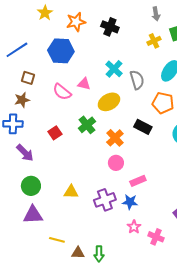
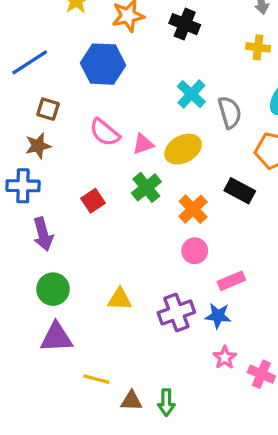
yellow cross: (154, 41) -> (258, 47), turned 32
pink triangle: (84, 84) -> (143, 144), moved, turned -32
purple arrow: (25, 153) -> (43, 234), turned 30

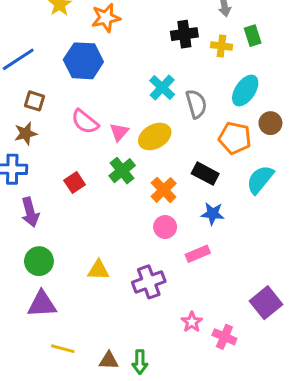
black cross: (185, 24) -> (184, 34), moved, turned -30
pink triangle: (143, 144) -> (119, 132), turned -30
blue star: (218, 316) -> (213, 214), moved
yellow line: (96, 379) -> (63, 349), moved

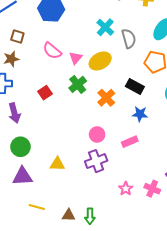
pink circle: (165, 227) -> (97, 134), moved
yellow triangle: (98, 270) -> (57, 164), moved
pink cross: (224, 337) -> (152, 189), moved

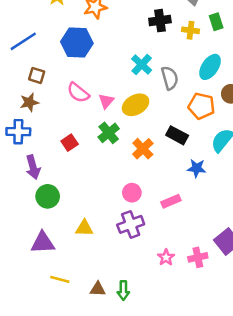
blue star: (140, 114) -> (197, 168), moved
green circle: (20, 147) -> (48, 196), moved
pink cross: (152, 189) -> (198, 257), turned -35

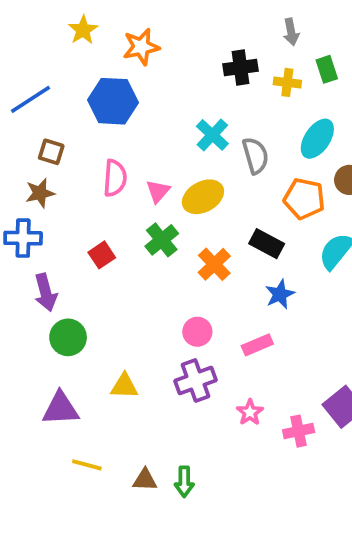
pink semicircle: (78, 93) -> (115, 178), turned -125
blue star: (197, 168) -> (280, 294), moved, turned -30
pink star: (166, 257) -> (250, 412), moved

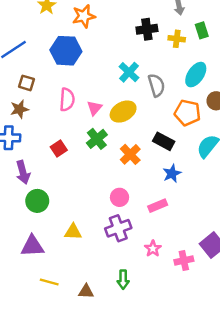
green arrow: (184, 482) -> (123, 280), moved

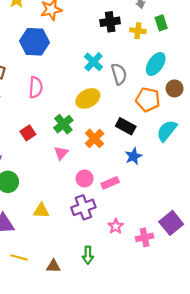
pink triangle: (94, 108) -> (61, 153), moved
pink rectangle: (158, 206) -> (110, 183), moved

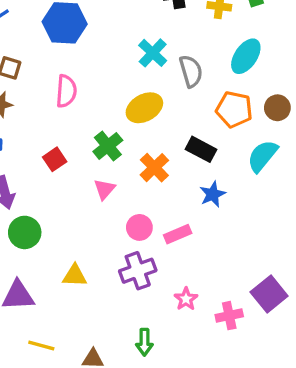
brown circle: (175, 88) -> (277, 108), moved

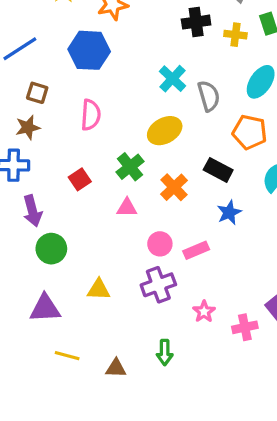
pink triangle: (104, 189) -> (127, 208), turned 50

